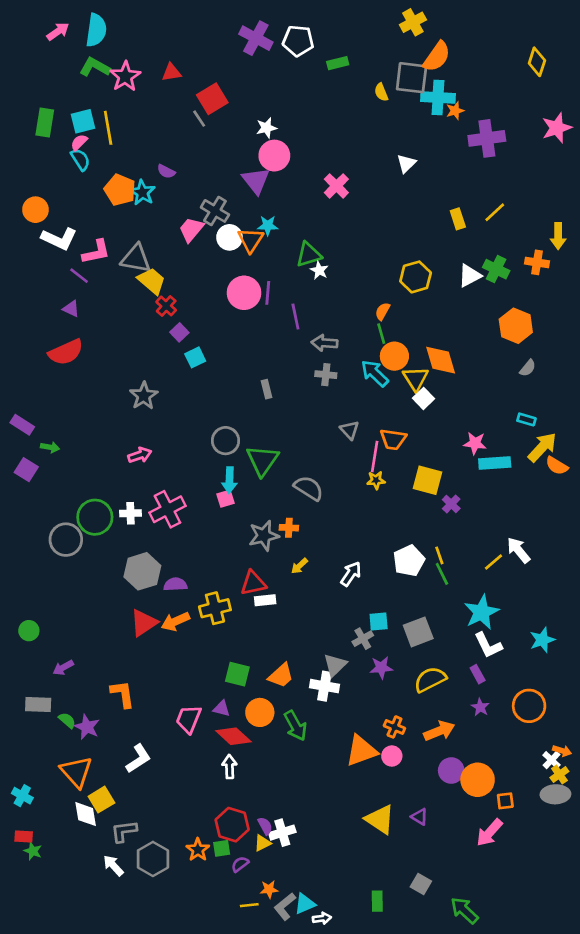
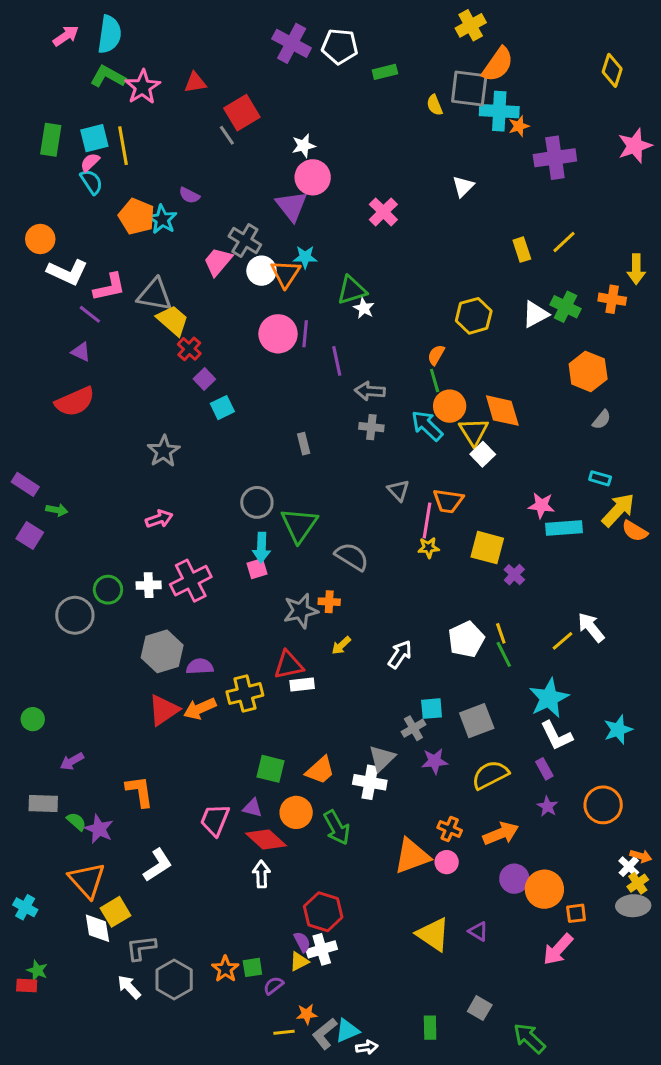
green circle: (95, 517) -> (108, 590), size x0.7
red hexagon: (232, 825) -> (323, 912), moved
red rectangle: (24, 837) -> (27, 986), moved

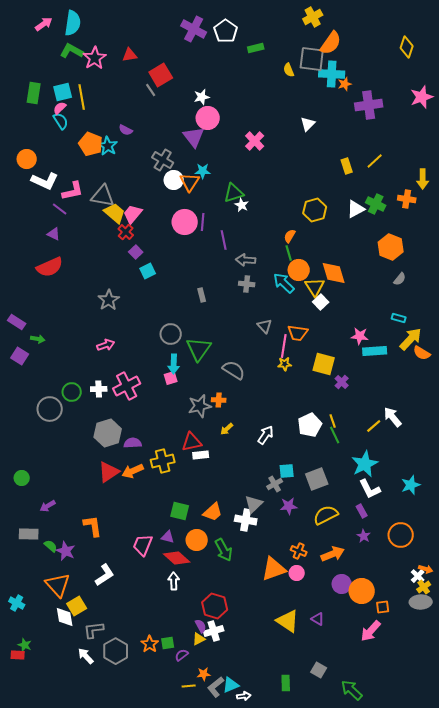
white pentagon: (340, 46) -> (226, 31), turned 30
pink trapezoid: (218, 262) -> (133, 214), moved

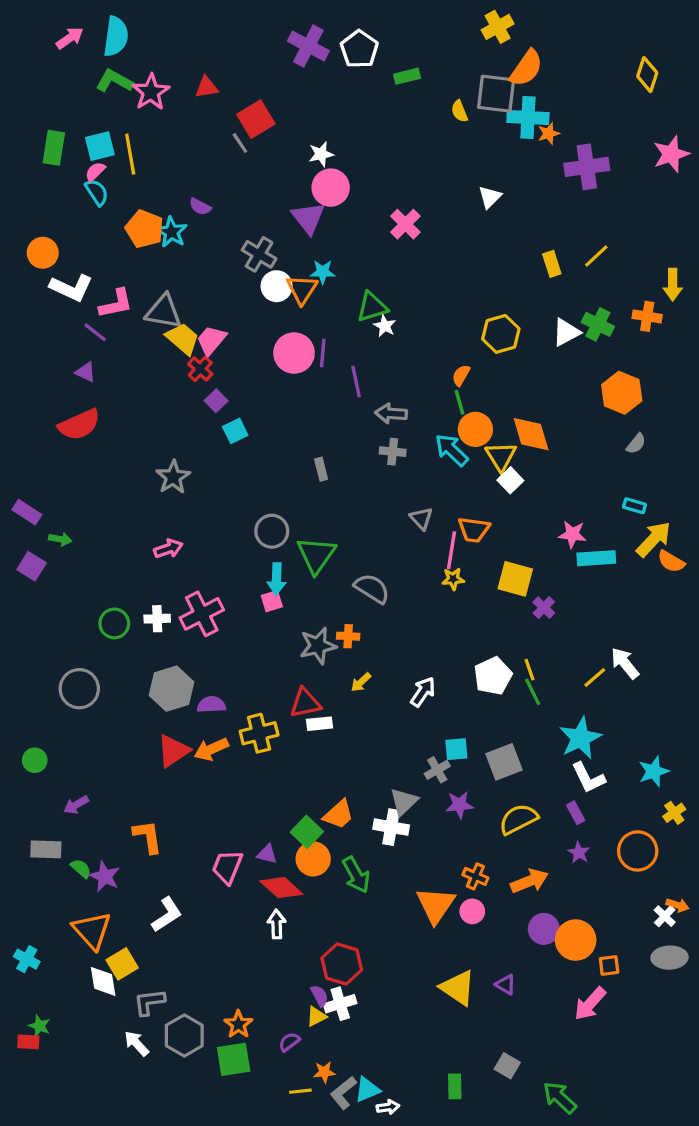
gray circle: (50, 409) -> (79, 689), moved
green square: (180, 511) -> (307, 832), moved, turned 30
orange triangle: (274, 569) -> (436, 905), turned -36
yellow cross: (424, 587) -> (674, 813), moved
green square: (168, 643) -> (234, 1059), moved, size x1.6

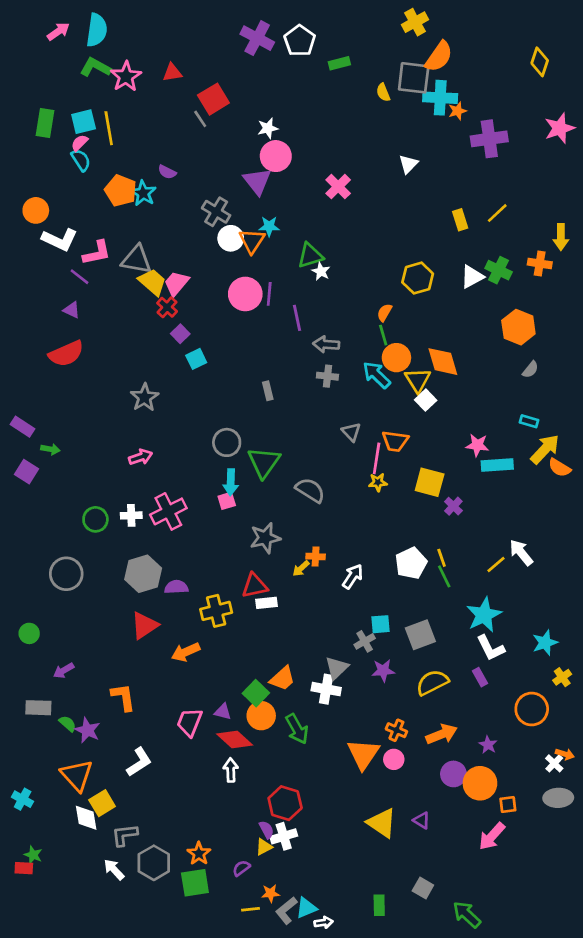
orange cross: (348, 636) -> (316, 557), moved
orange arrow: (211, 749) -> (186, 652), moved
purple star: (579, 853) -> (488, 745), moved

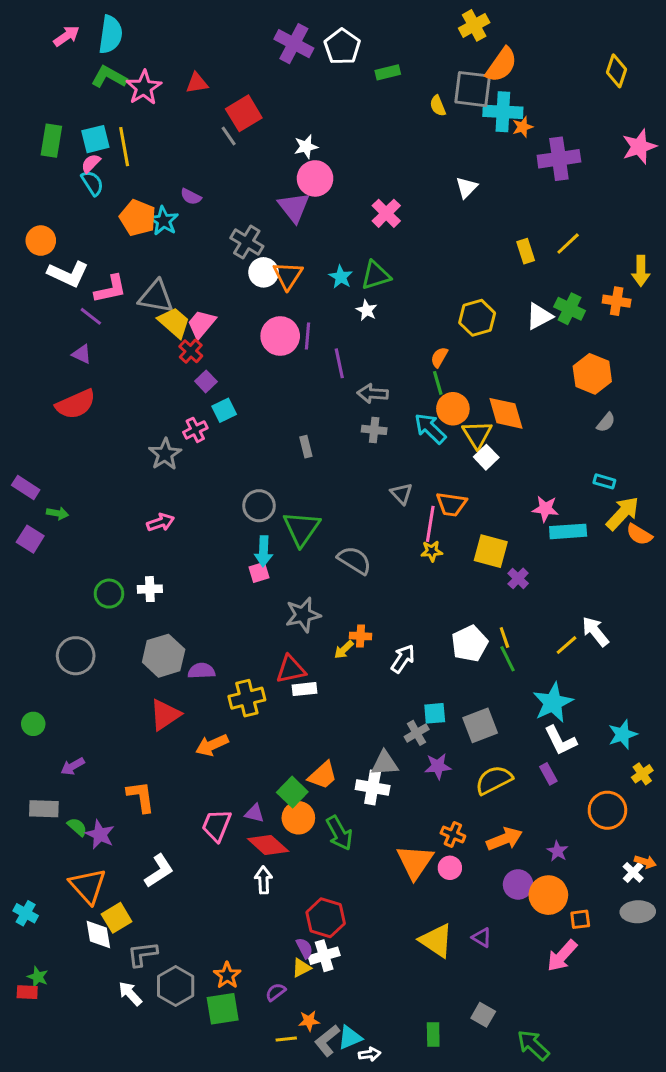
cyan star: (269, 226) -> (341, 277), moved, turned 30
green triangle: (310, 256) -> (376, 275), moved
pink cross: (168, 511) -> (195, 430), moved, size x0.6
gray triangle: (337, 668) -> (385, 763), turned 40

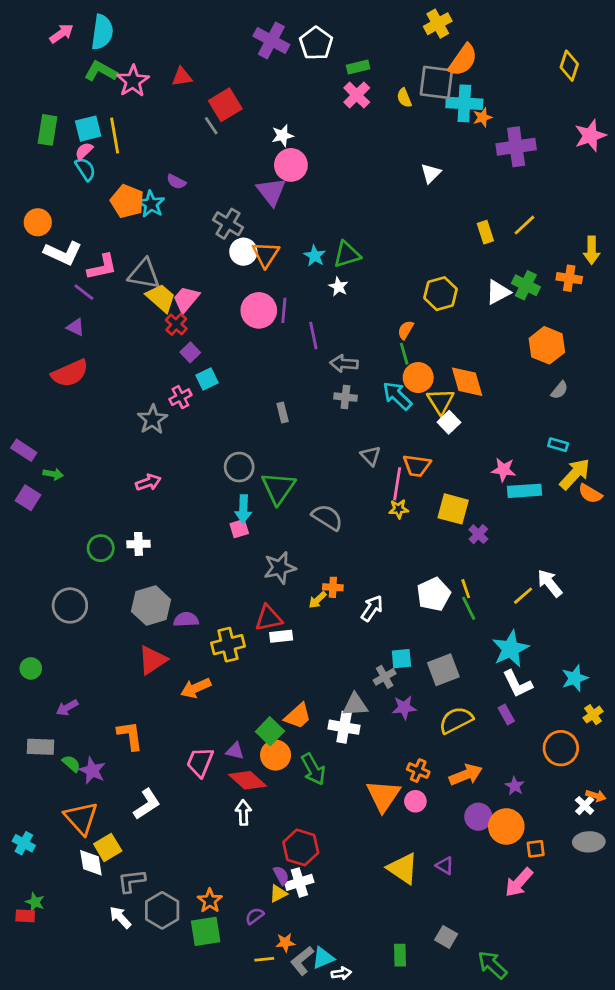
pink cross: (386, 213) -> (357, 95), moved

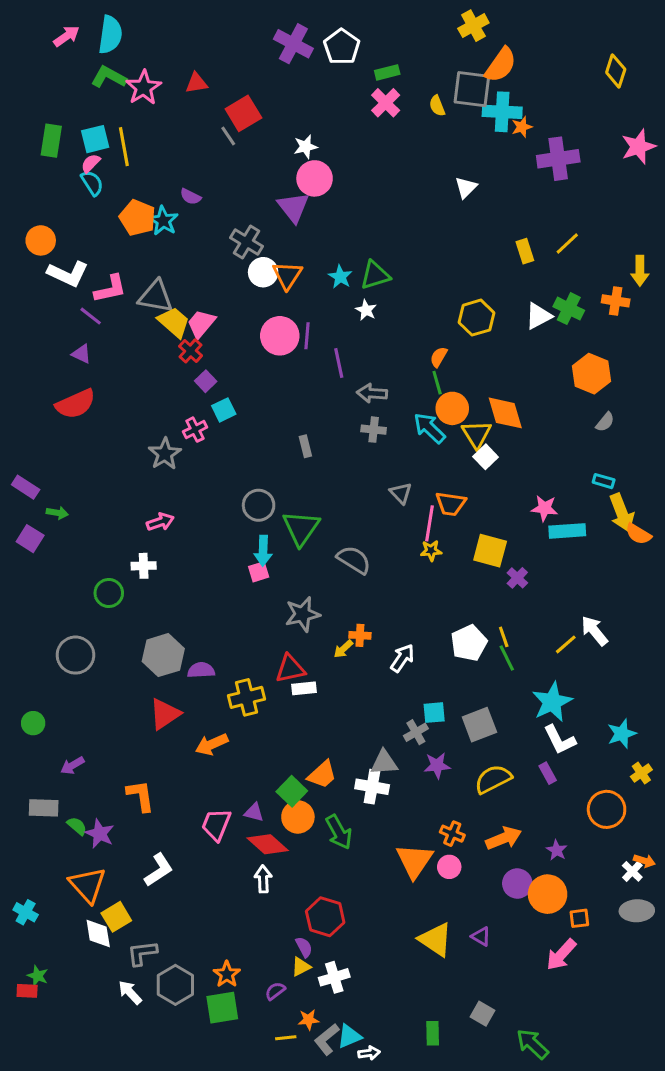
yellow arrow: (575, 474) -> (622, 513), turned 116
white cross: (138, 544) -> (144, 566), moved
white cross: (299, 882) -> (334, 977), moved

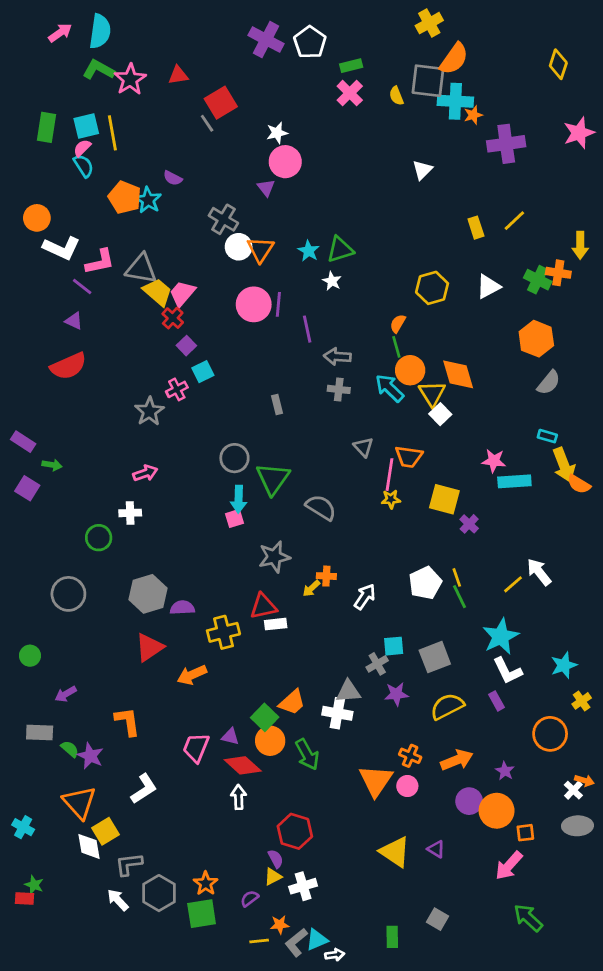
purple triangle: (293, 207) -> (266, 188), size x0.6
green cross: (569, 309) -> (538, 280), moved
gray semicircle: (605, 422) -> (549, 383), size x1.4
green arrow: (532, 1044) -> (528, 918), moved

